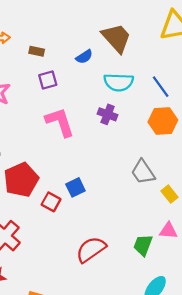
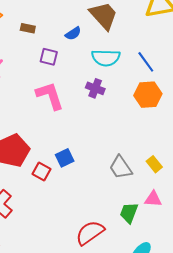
purple square: (48, 80) -> (49, 57), moved, turned 30
gray trapezoid: (143, 172) -> (121, 167), moved
red semicircle: (91, 249) -> (90, 233), moved

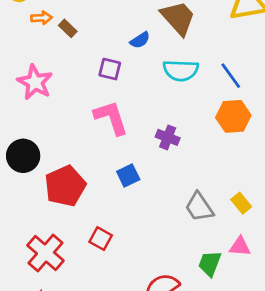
brown rectangle: (28, 28) -> (68, 28), moved, turned 32
purple cross: (95, 88) -> (168, 137), moved
blue square: (65, 158) -> (128, 175), moved
red square: (41, 172) -> (101, 239), moved

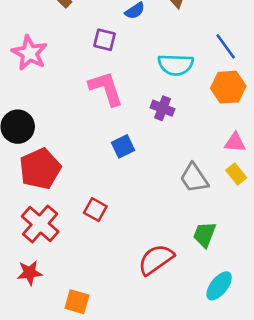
cyan semicircle: (181, 70) -> (176, 65), moved
red pentagon: (65, 186) -> (40, 169), moved
pink triangle: (240, 246) -> (235, 142), moved

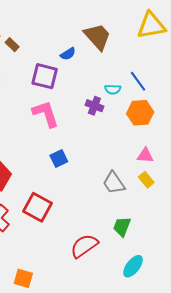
purple square: (105, 40) -> (45, 76), size x1.5
cyan semicircle: (176, 65) -> (113, 89), moved, size x0.6
purple cross: (162, 108) -> (94, 106), moved
red square: (95, 210) -> (38, 207), size x1.6

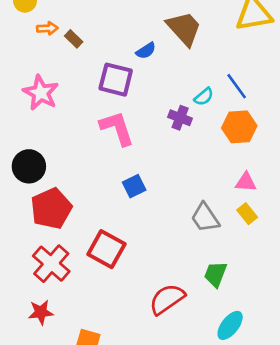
cyan semicircle: (113, 89) -> (204, 97), turned -42

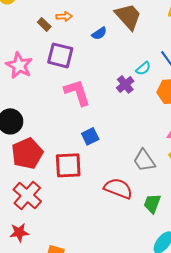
orange arrow: (47, 28) -> (64, 16), moved
purple square: (116, 80) -> (60, 55), moved
purple cross: (180, 118) -> (125, 84), turned 30
red square: (106, 249) -> (68, 165), moved, turned -32
red semicircle: (167, 299) -> (118, 188), moved, turned 56

